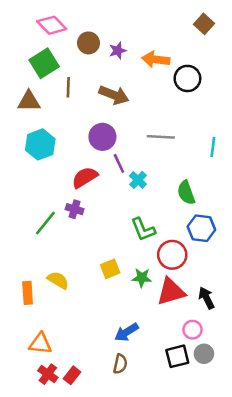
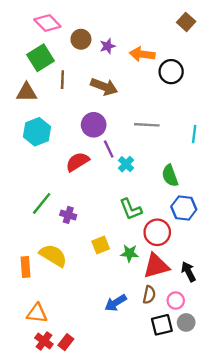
purple cross: (75, 209) -> (68, 215), moved
yellow semicircle: (58, 280) -> (53, 255), size x1.4
brown semicircle: (120, 364) -> (149, 295), moved

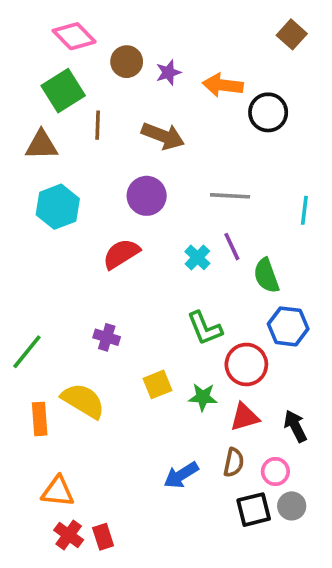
purple line: (109, 149) -> (232, 247), moved
green line: (42, 203) -> (27, 352), moved
red triangle: (156, 266) -> (245, 417), size x0.7
red rectangle: (66, 342) -> (103, 537), turned -56

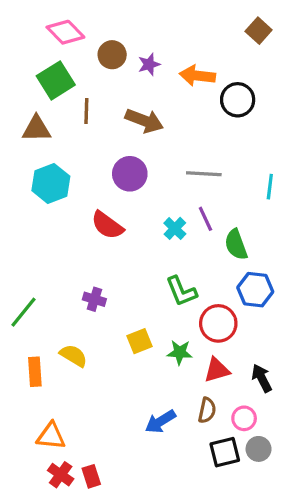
red semicircle: (121, 254) -> (107, 225), turned -112
yellow semicircle: (83, 401) -> (73, 356), size x0.7

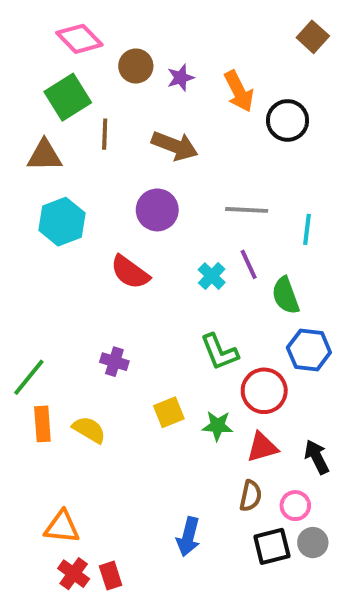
orange arrow: (197, 76) -> (239, 91), turned -124
cyan line: (270, 187) -> (307, 229), moved
orange rectangle: (35, 372) -> (42, 424), moved
blue arrow: (160, 422) -> (188, 537), moved, turned -44

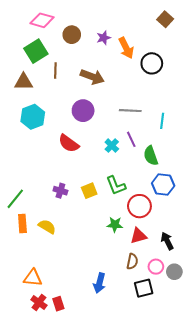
pink diamond: (79, 39) -> (42, 20), turned -30
purple star: (181, 78) -> (104, 38), moved
yellow square: (169, 412) -> (89, 191), moved
gray circle: (313, 543) -> (174, 272), moved

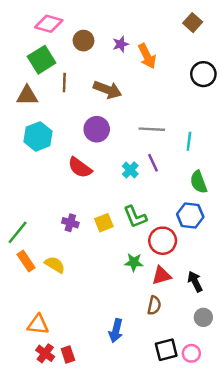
black circle: (152, 63) -> (203, 74), moved
green semicircle: (151, 156) -> (199, 182), moved
orange rectangle: (22, 223) -> (26, 261), turned -30
pink circle: (156, 267) -> (191, 353), moved
black square: (144, 288) -> (166, 350), moved

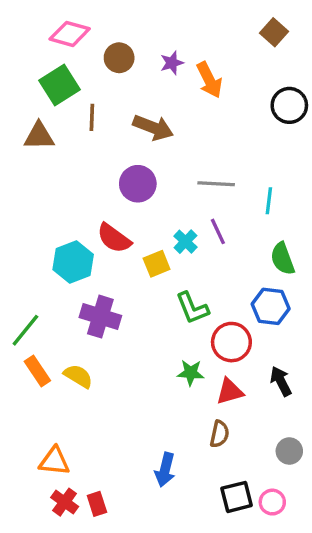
cyan hexagon: (38, 136) -> (73, 262), moved
purple cross: (70, 223) -> (100, 317), size x1.6
yellow square: (104, 223) -> (157, 264), moved
black arrow: (195, 281) -> (281, 381), moved

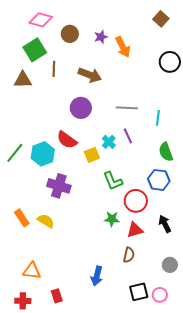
green line: (25, 330) -> (15, 153), moved
red cross: (65, 502) -> (23, 301), moved, turned -35

